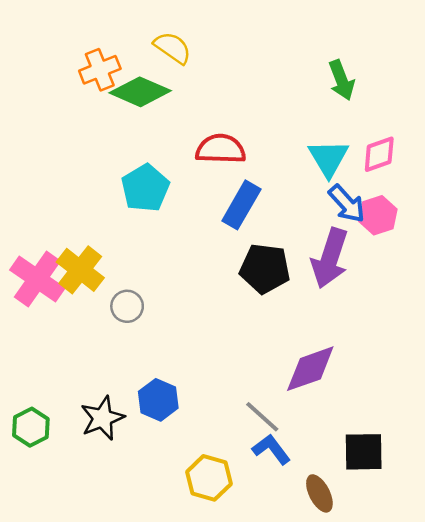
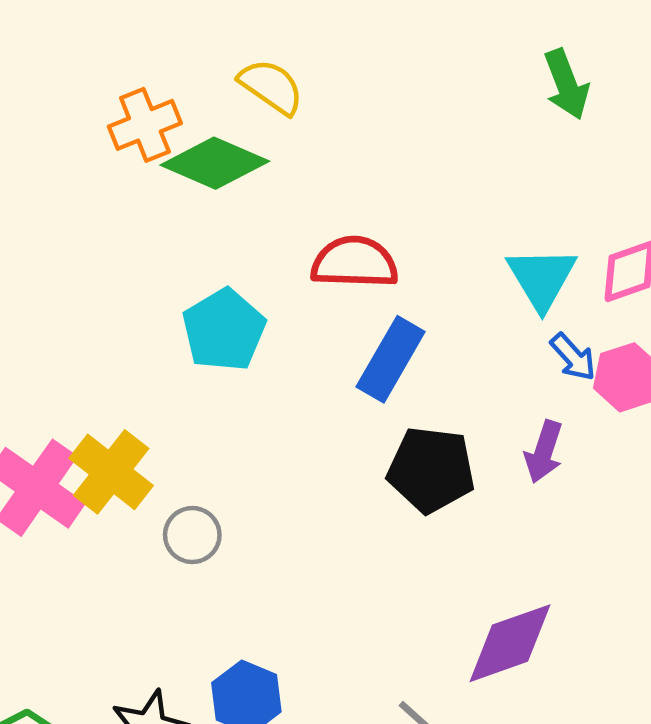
green arrow: (342, 80) -> (566, 84), moved
blue arrow: (347, 204) -> (573, 357), size x0.7
purple arrow: (330, 258) -> (544, 452), size x0.6

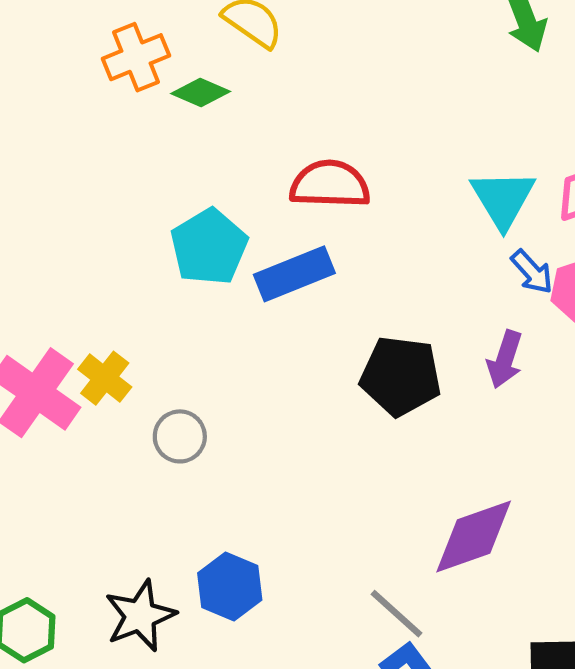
green diamond: (215, 163) -> (201, 93), size x0.6
blue rectangle: (391, 359) -> (294, 274), moved, turned 38
yellow cross: (111, 472) -> (105, 378), size x0.7

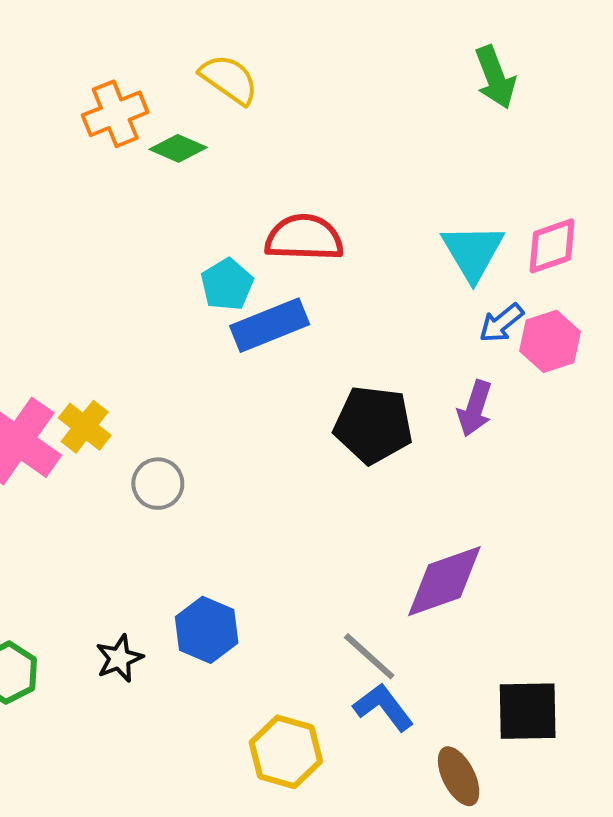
cyan pentagon: (209, 247) -> (227, 284), moved, size x0.7
blue arrow: (532, 272) -> (501, 323), turned 93
black star: (140, 616) -> (119, 658), size x0.7

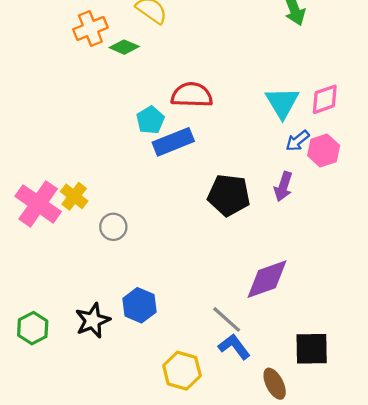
black star: (119, 658) -> (93, 321), size x1.4

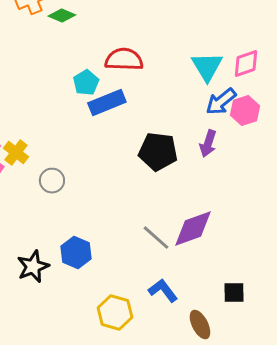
blue arrow: (297, 141) -> (221, 102), size x1.4
gray line: (227, 319) -> (156, 238), moved
black square: (312, 349) -> (234, 293), size x0.7

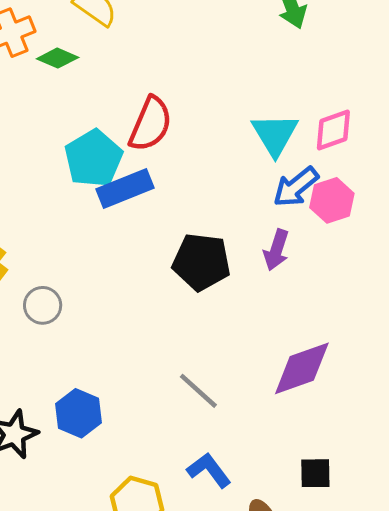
red semicircle: (124, 60) -> (150, 124), turned 111
cyan pentagon: (86, 83) -> (94, 158), size x1.5
purple diamond: (193, 229) -> (302, 368), moved

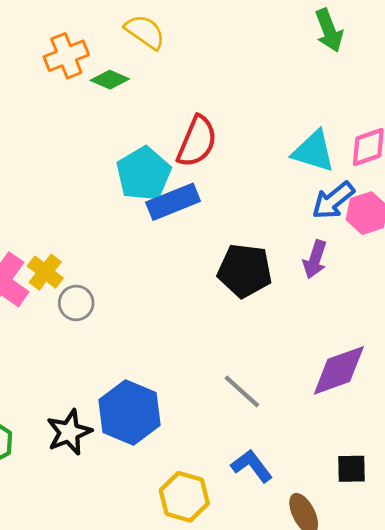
cyan triangle: (275, 135) -> (314, 151), turned -42
gray circle: (43, 305) -> (76, 303), moved
blue hexagon: (79, 413) -> (130, 413), size x1.4

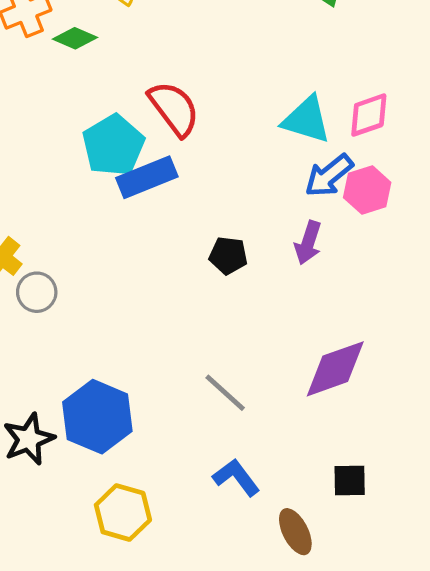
red semicircle: (197, 141) -> (174, 109), turned -60
black pentagon: (245, 271) -> (228, 255), size x0.6
yellow hexagon: (184, 497) -> (123, 512), moved

